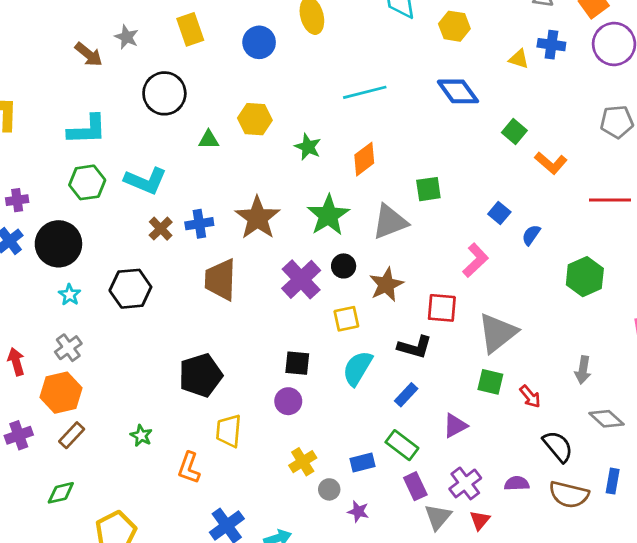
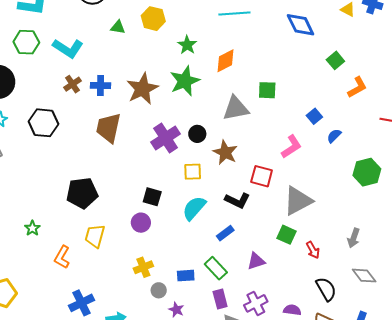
orange L-shape: (551, 163) -> (357, 87), turned -80
green star: (328, 215) -> (185, 81), moved
brown star: (386, 285) -> (225, 152), turned -30

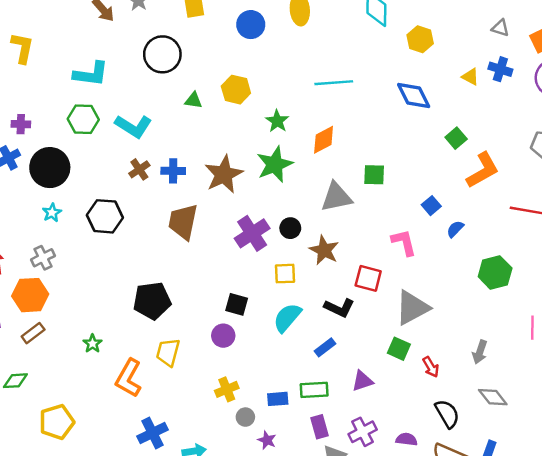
orange L-shape: (357, 87) -> (483, 170), size x1.4
pink L-shape: (291, 147) -> (404, 242), turned -70
orange L-shape: (62, 257) -> (129, 378), size x1.4
green rectangle: (216, 268) -> (314, 390), turned -50

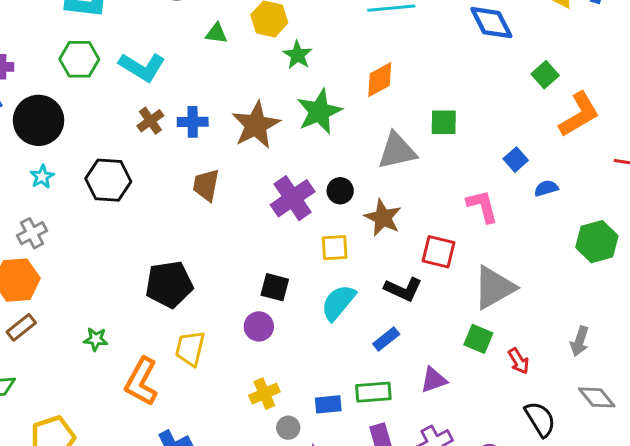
green star: (277, 121) -> (298, 55), moved
brown trapezoid: (183, 222) -> (206, 185), size x0.7
blue semicircle: (455, 229) -> (546, 188), turned 30
green star: (93, 344) -> (96, 339), turned -30

